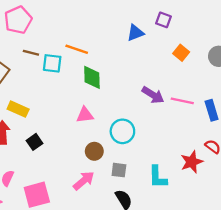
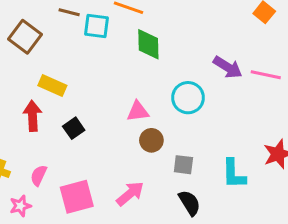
pink triangle: (85, 115) -> (138, 111), moved
cyan circle: (122, 131) -> (188, 98), moved
pink arrow: (84, 181) -> (130, 194), moved

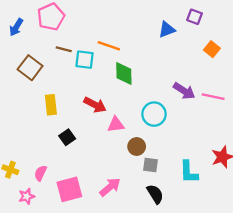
yellow rectangle: (52, 85) -> (51, 105), turned 60
red arrow: (33, 116) -> (95, 105), moved, turned 120
brown circle: (151, 140) -> (137, 147), moved

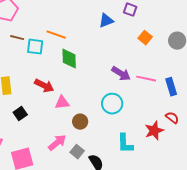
cyan circle: (154, 114) -> (112, 104), moved
gray square: (151, 165) -> (77, 152), moved, turned 32
pink arrow: (110, 187) -> (57, 143), moved

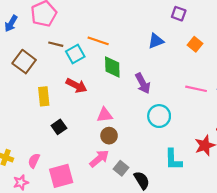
blue triangle: (106, 21) -> (156, 41), moved
cyan square: (35, 47) -> (75, 54), turned -36
purple arrow: (121, 74) -> (143, 83), moved, turned 30
red arrow: (44, 86) -> (76, 86), moved
brown circle: (80, 122) -> (109, 136), moved

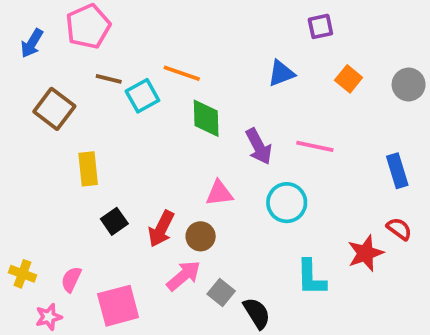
purple square: (179, 14) -> (320, 26), turned -32
red arrow: (76, 86) -> (161, 229), moved, turned 90
pink line: (196, 89) -> (315, 146), moved
pink triangle: (105, 115) -> (219, 193), moved

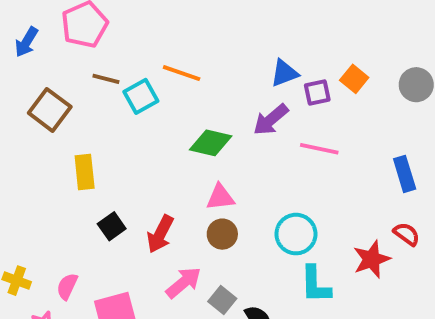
purple square: (320, 26) -> (317, 92), moved
green diamond: (206, 118) -> (211, 143), moved, turned -75
purple arrow: (259, 146) -> (271, 120), moved, turned 78
cyan circle: (287, 203) -> (296, 234), moved
brown circle: (201, 236) -> (222, 234), moved

